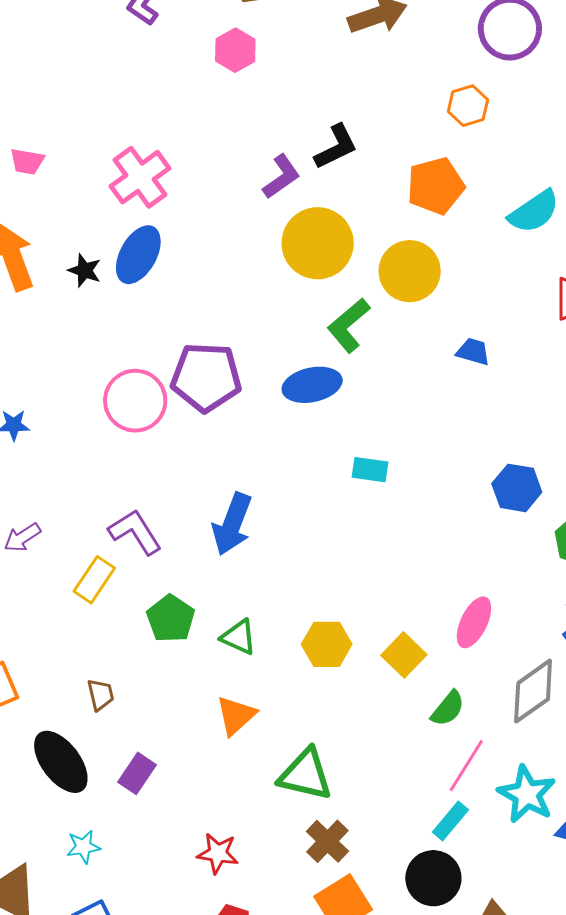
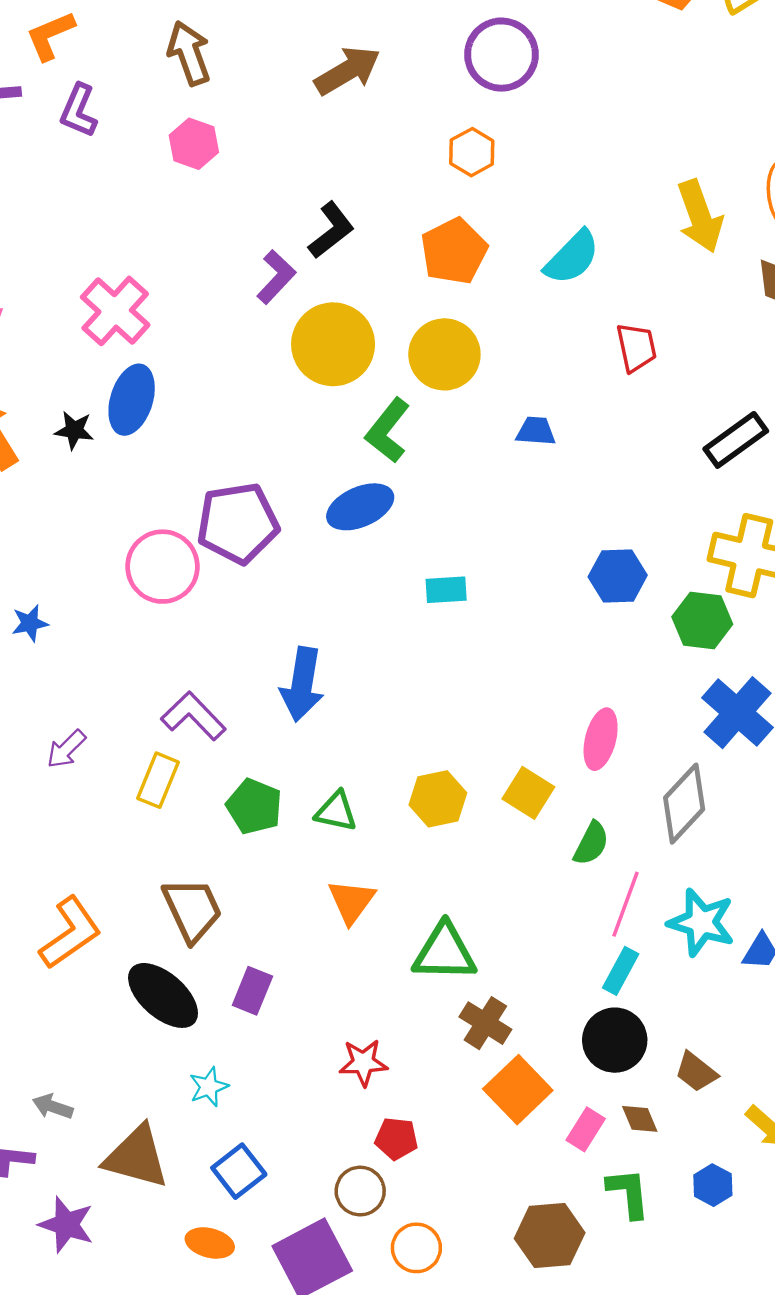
brown trapezoid: (100, 695) -> (192, 910), size x1.8

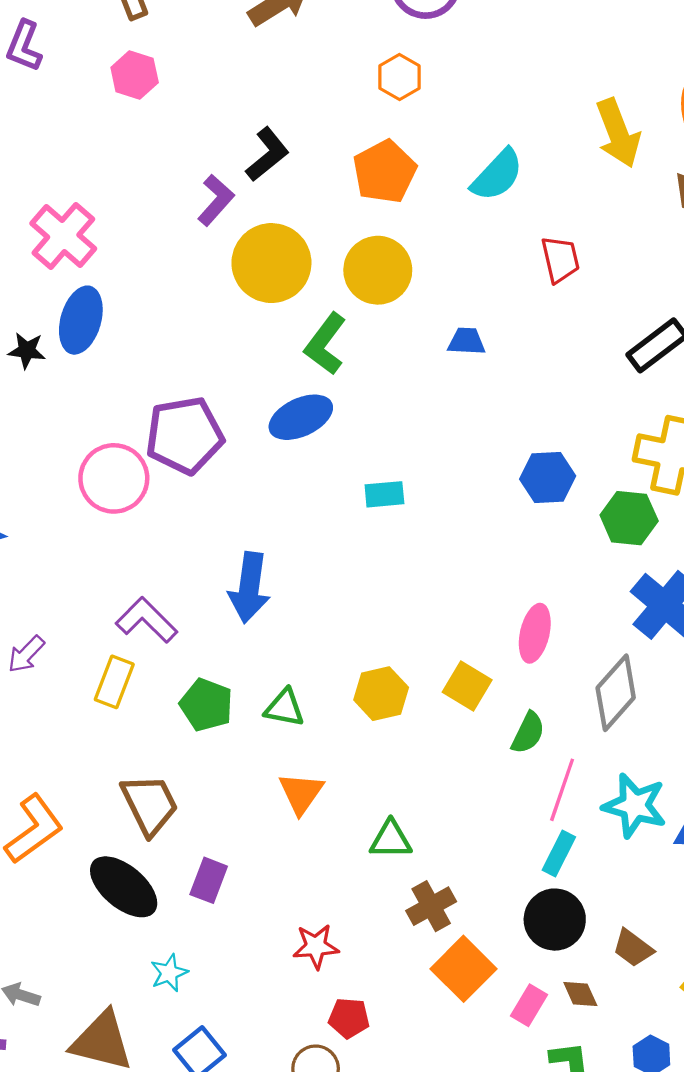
green triangle: (445, 952) -> (391, 840), size x0.7
brown cross: (485, 1023) -> (431, 906), turned 30

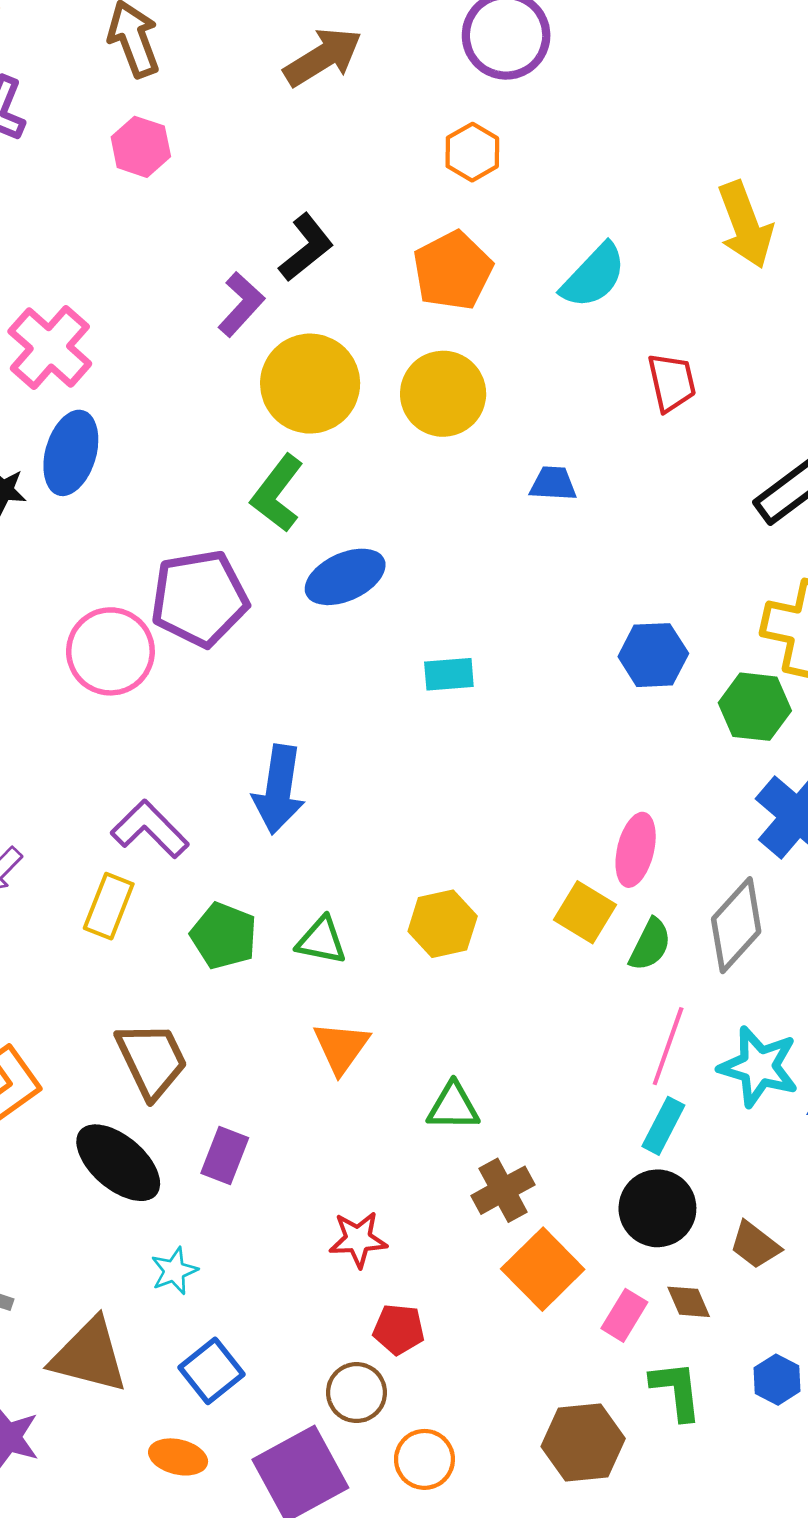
green L-shape: (325, 344) -> (277, 493), moved
yellow square: (467, 686) -> (585, 912), moved
green semicircle: (528, 733) -> (650, 945), moved

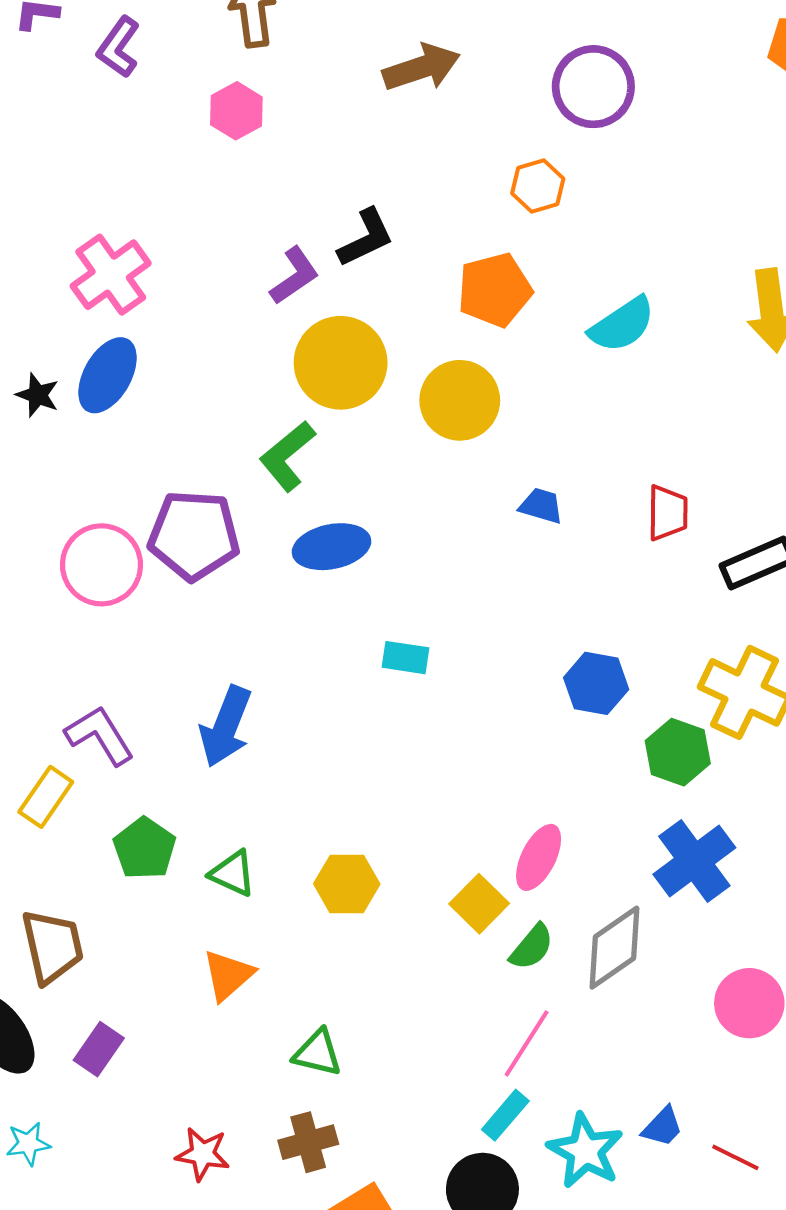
red trapezoid: (672, 382) -> (668, 513), moved
cyan star: (759, 1067) -> (585, 1151), moved
brown cross: (503, 1190) -> (308, 1142), moved

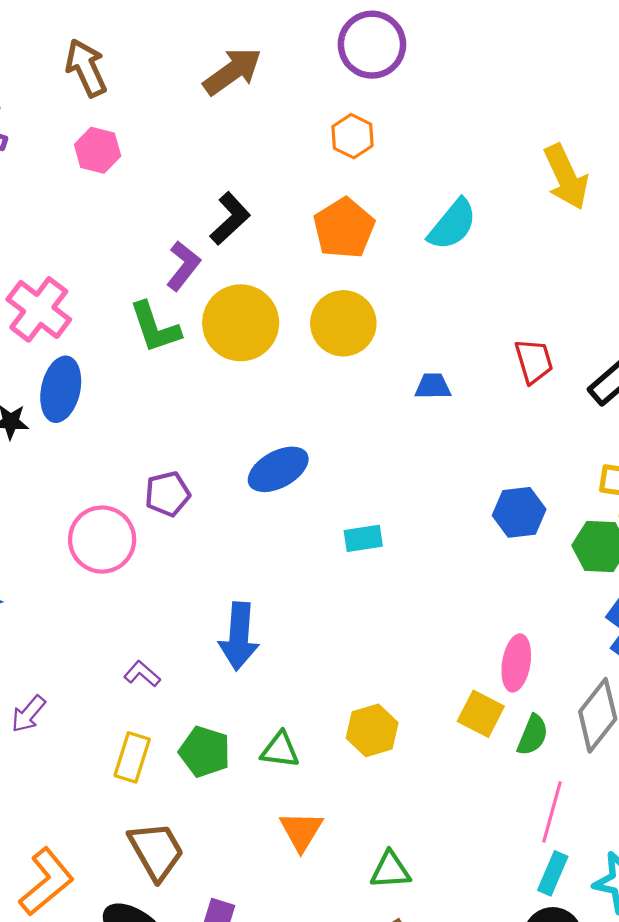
green L-shape: (287, 456) -> (155, 327), moved, turned -52
purple pentagon: (194, 535) -> (167, 494), size x0.6
purple L-shape: (100, 735) -> (142, 674), size x0.6
yellow rectangle: (46, 797) -> (132, 757), moved

